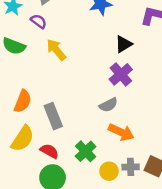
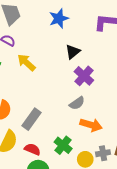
black triangle: (124, 44) -> (73, 52), moved
gray rectangle: (53, 116) -> (32, 119), turned 65

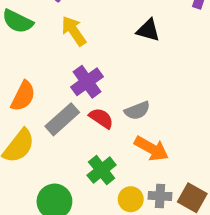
black triangle: (73, 52) -> (148, 30), turned 42
purple cross: (84, 76) -> (87, 82), moved
red semicircle: (32, 149) -> (101, 118), moved

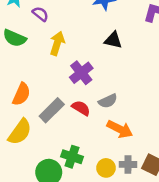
yellow arrow: (74, 31) -> (57, 43), turned 55
purple cross: (87, 82) -> (81, 73), moved
green cross: (102, 170) -> (72, 157), moved, turned -30

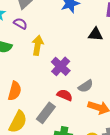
black triangle: (113, 40) -> (96, 34), moved
gray rectangle: (52, 110) -> (46, 113), moved

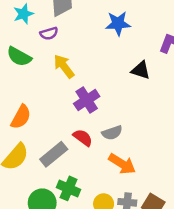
purple semicircle: (20, 23) -> (49, 33), turned 120
yellow arrow: (38, 45) -> (64, 66), turned -60

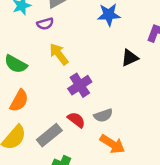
green semicircle: (19, 57) -> (16, 64), moved
black triangle: (141, 70) -> (130, 58), turned -42

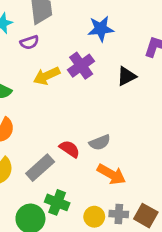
yellow arrow: (59, 54) -> (47, 76), turned -75
purple cross: (80, 85) -> (81, 66), moved

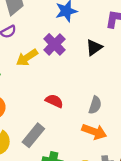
gray semicircle: (100, 142) -> (95, 105), moved, turned -42
red semicircle: (70, 149) -> (54, 101), moved

